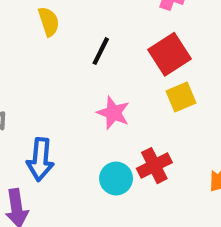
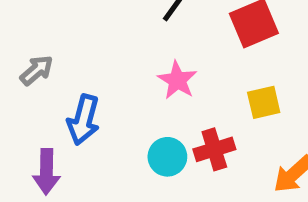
yellow square: (181, 97) -> (264, 102), moved

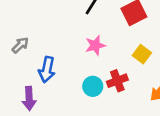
pink star: (177, 80) -> (95, 45), turned 30
yellow square: (264, 102) -> (142, 54), turned -36

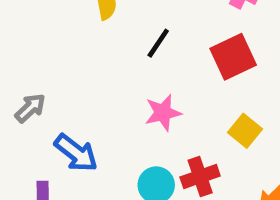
blue arrow: (47, 70) -> (76, 153), turned -65

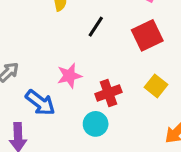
pink star: (163, 113) -> (69, 76), moved
red cross: (200, 176) -> (108, 93), moved

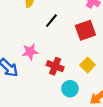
red cross: (108, 93) -> (55, 66), turned 35
cyan circle: (96, 124) -> (70, 89), moved

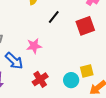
yellow square: (88, 65) -> (87, 71), moved, turned 32
red cross: (55, 66) -> (40, 79), moved, turned 35

